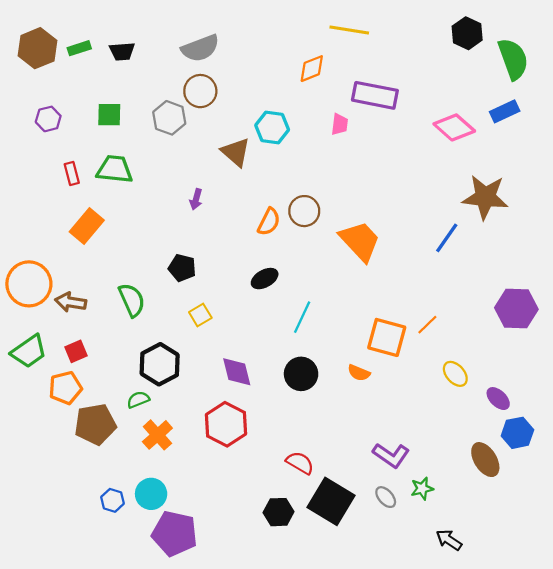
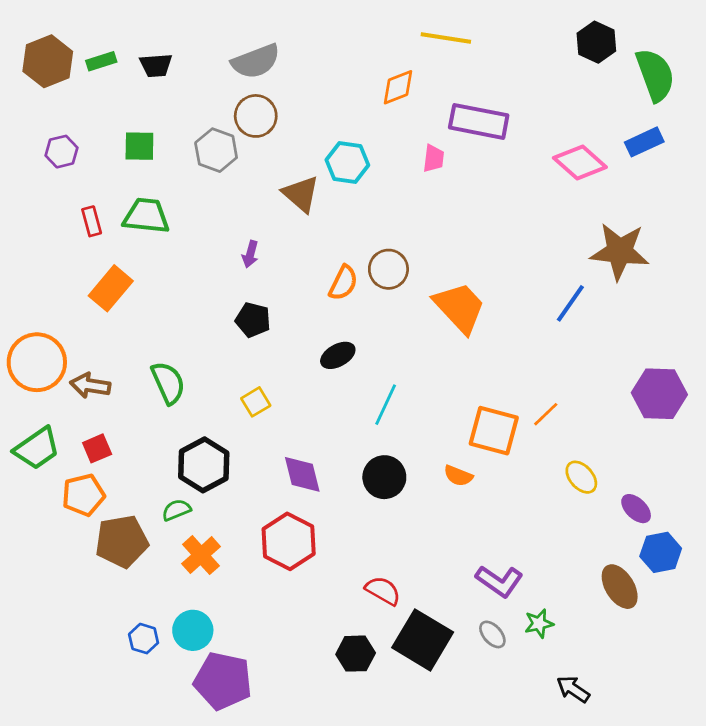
black pentagon: (182, 268) -> (253, 320), moved

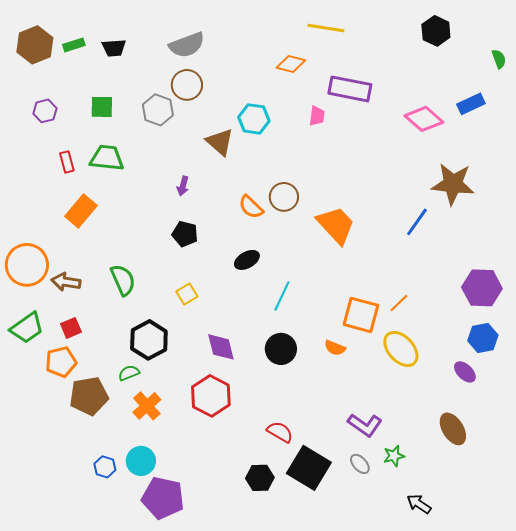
green semicircle: (655, 75) -> (499, 59), moved, size x0.5
orange diamond: (398, 87) -> (291, 64), turned 36
orange semicircle: (343, 283) -> (251, 207), turned 108
yellow ellipse: (581, 477) -> (401, 349), moved, size x1.5
blue hexagon: (661, 552) -> (483, 338), moved

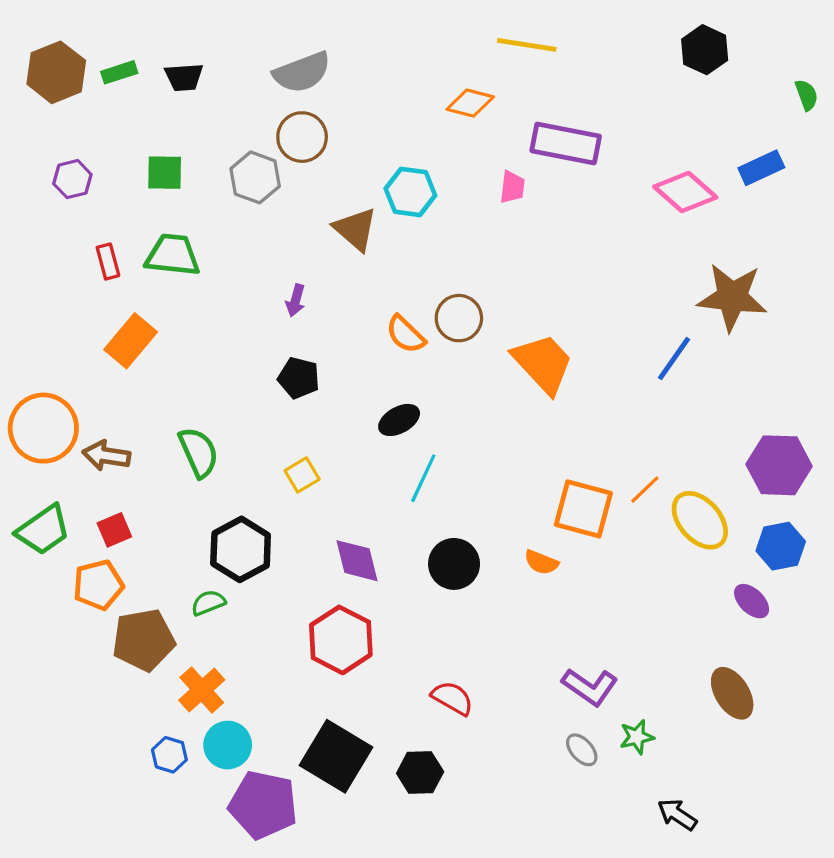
cyan line: (282, 296) -> (423, 478), moved
yellow ellipse: (401, 349) -> (700, 520), moved
orange cross: (147, 406) -> (202, 690), moved
black square: (309, 468) -> (336, 756), moved

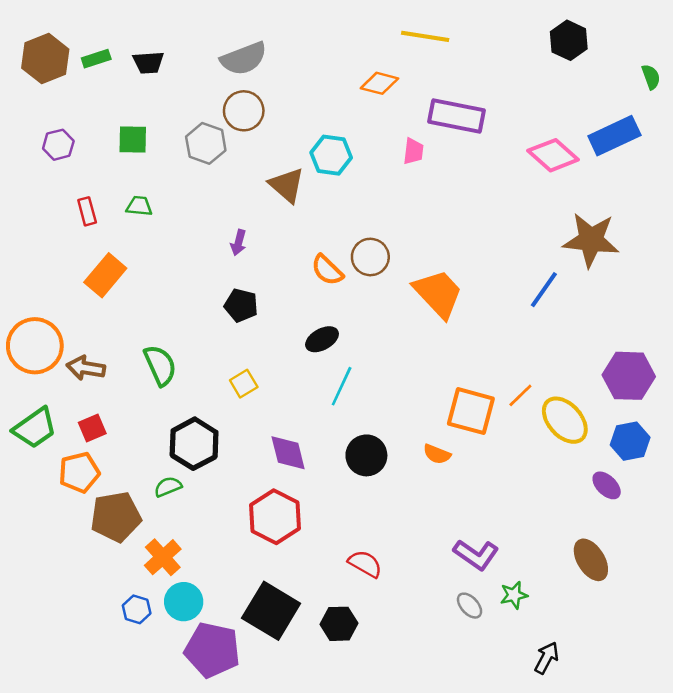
blue rectangle: (761, 168) -> (614, 136), size x1.4
green trapezoid: (173, 255) -> (139, 206), size x0.6
black arrow: (677, 815) -> (547, 658), turned 84

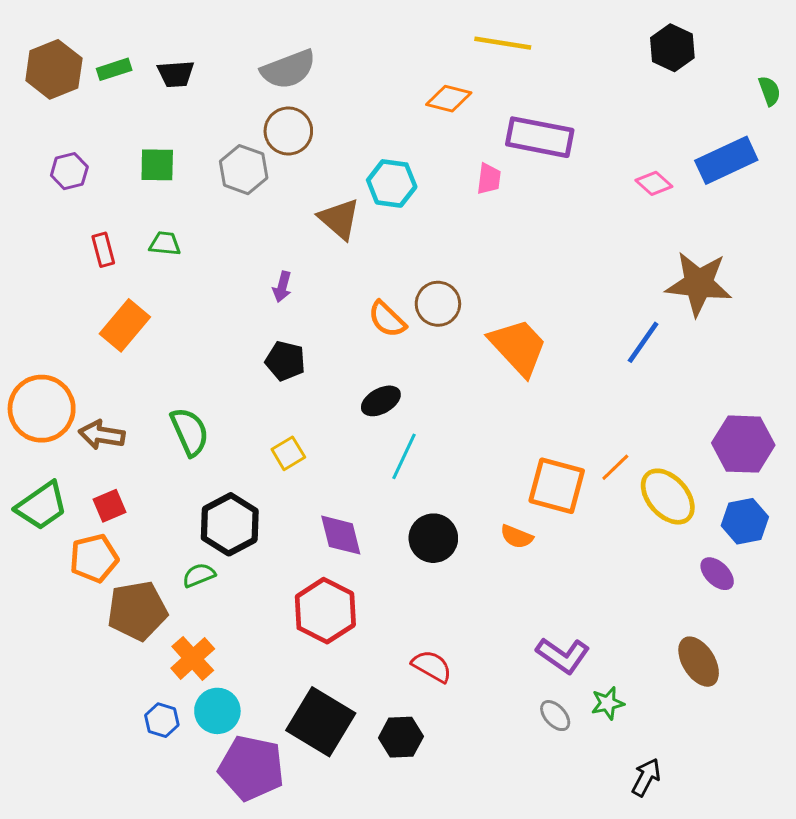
pink diamond: (553, 155) -> (654, 183), size x0.6

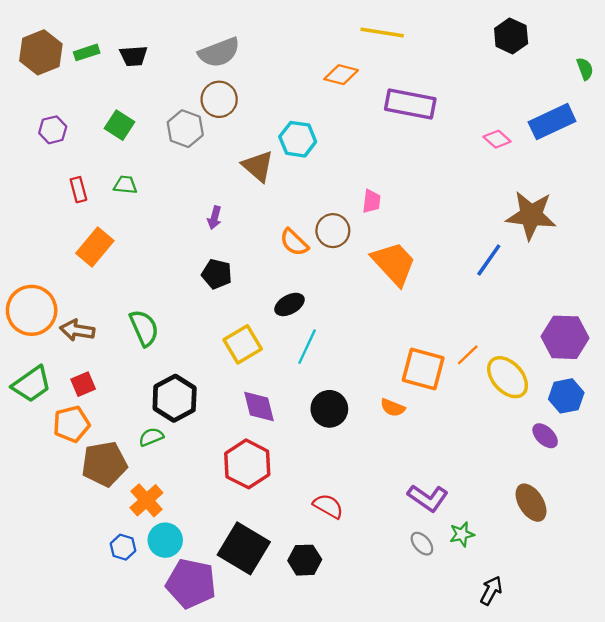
green square: (157, 165) -> (119, 125), turned 32
pink trapezoid: (489, 179) -> (372, 201), moved
yellow square: (288, 453) -> (243, 344), moved, size x1.5

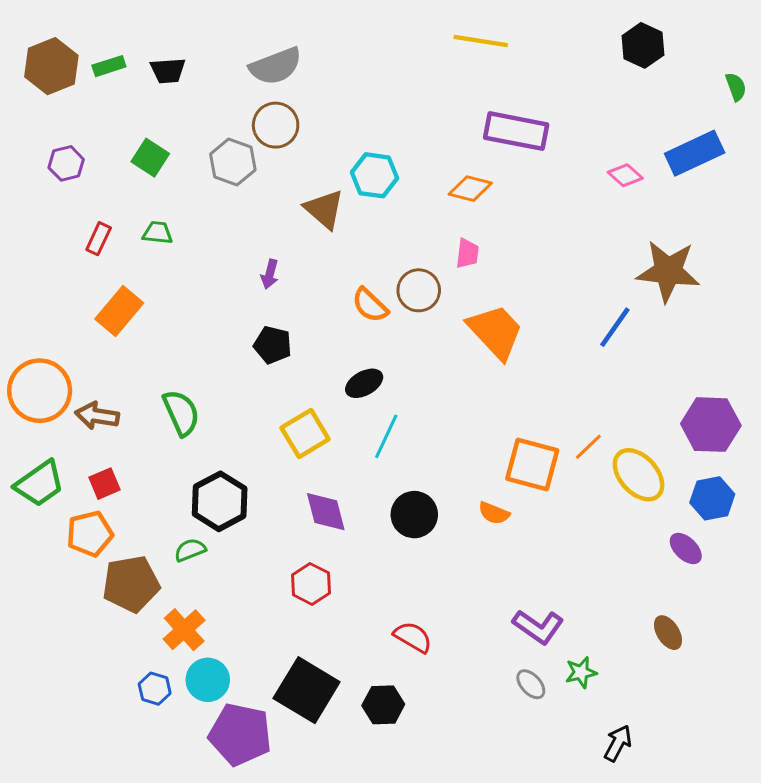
orange diamond: (341, 75) -> (470, 189), moved
red rectangle: (78, 190) -> (99, 239), turned 40
red hexagon: (247, 464) -> (311, 584), size x0.7
brown ellipse: (531, 503) -> (668, 633), size x0.7

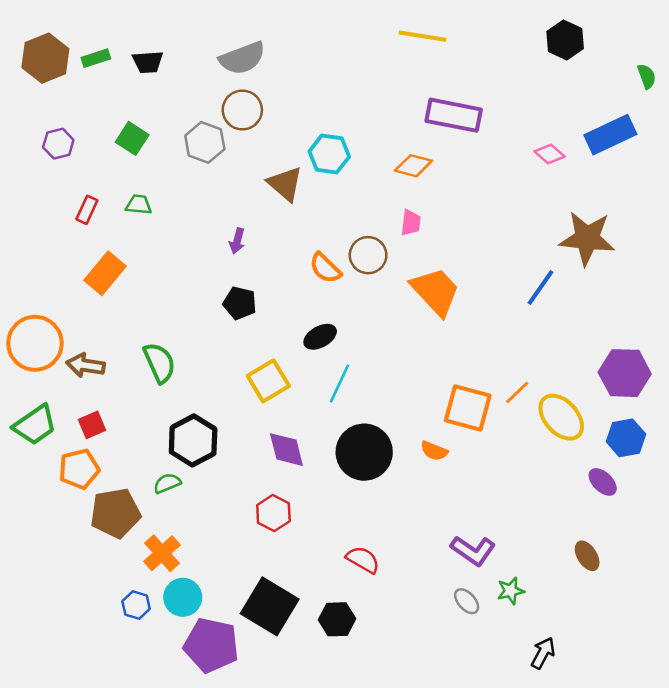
black circle: (414, 515) -> (364, 452), size x1.4

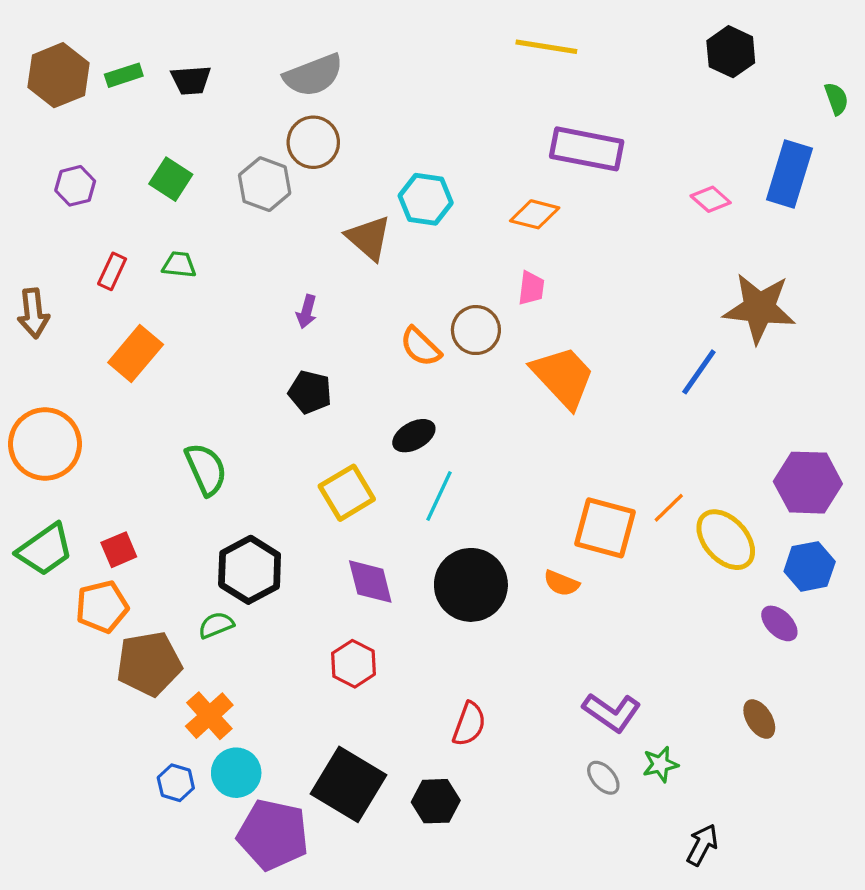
blue rectangle: (610, 135) -> (789, 174), turned -48
brown arrow: (86, 365) -> (33, 313), moved, turned -105
red semicircle: (363, 560) -> (469, 724), turned 80

